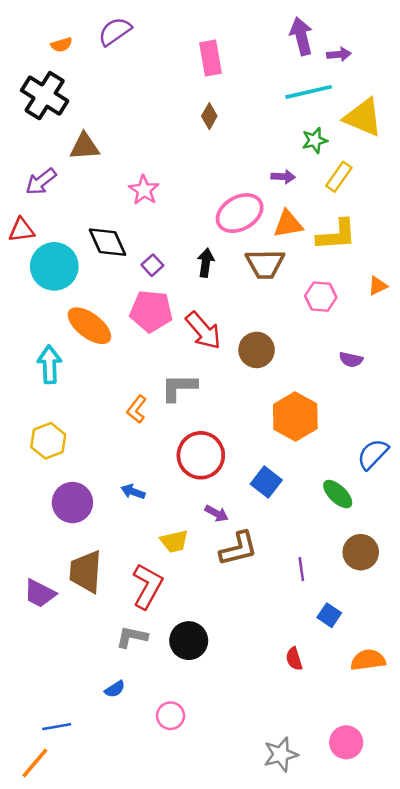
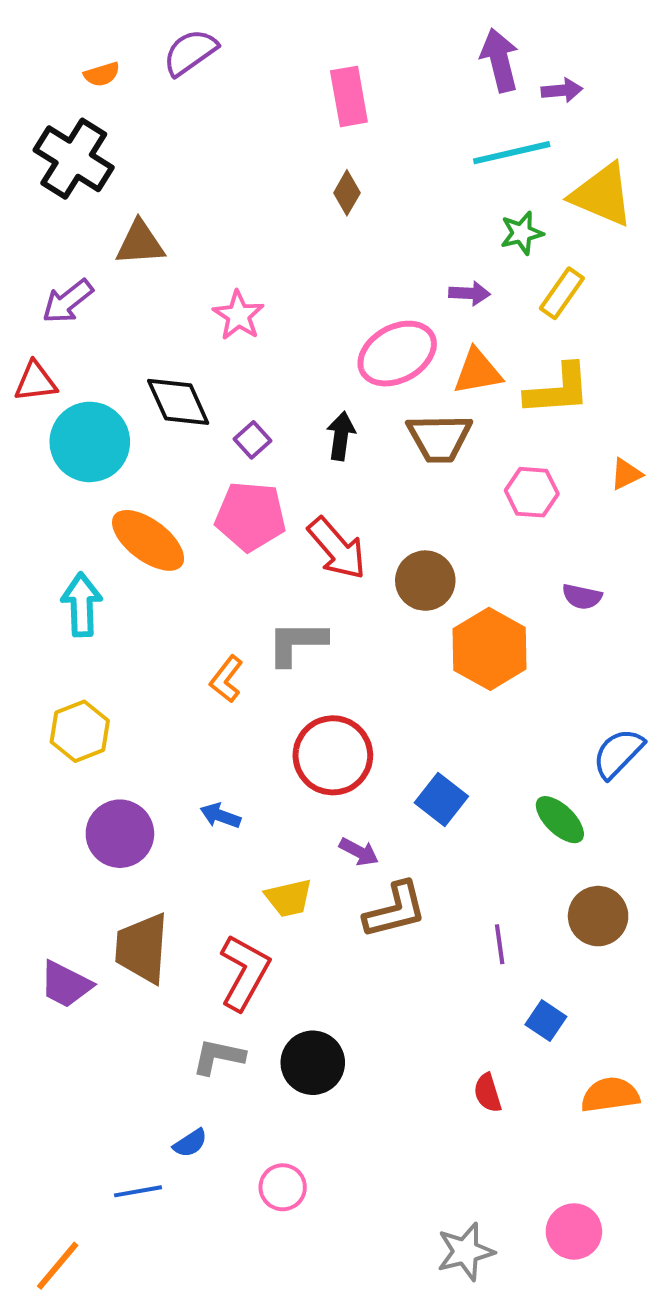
orange hexagon: (295, 417) -> (490, 649), moved
blue line: (57, 727) -> (138, 1191), moved

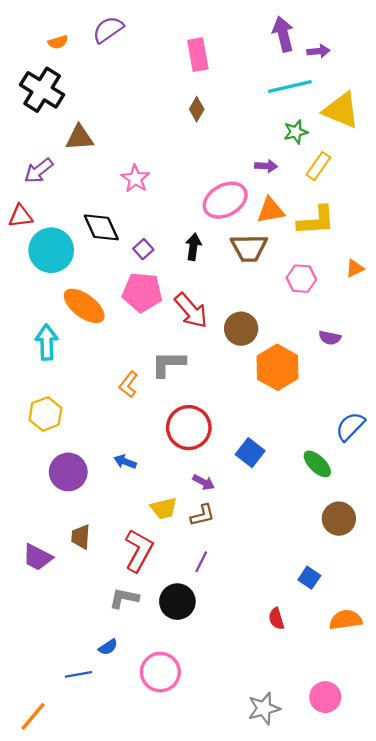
brown L-shape: (395, 910) -> (202, 515), moved, size x0.7
purple line: (500, 944) -> (201, 562), moved, turned 35
brown trapezoid: (142, 948) -> (81, 537), size x0.6
pink circle: (283, 1187) -> (160, 672), size x1.5

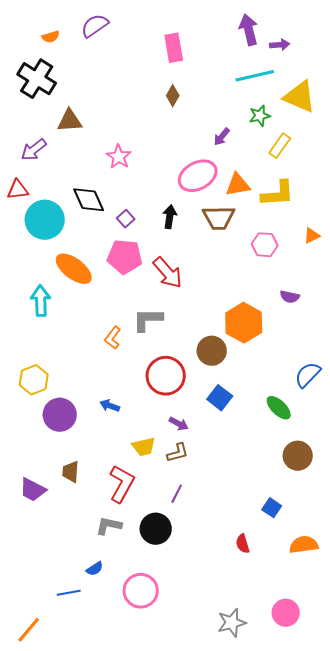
purple arrow: (266, 166) -> (222, 137), moved, turned 126
brown circle: (241, 329) -> (212, 351), moved
yellow hexagon: (45, 414) -> (34, 380), moved

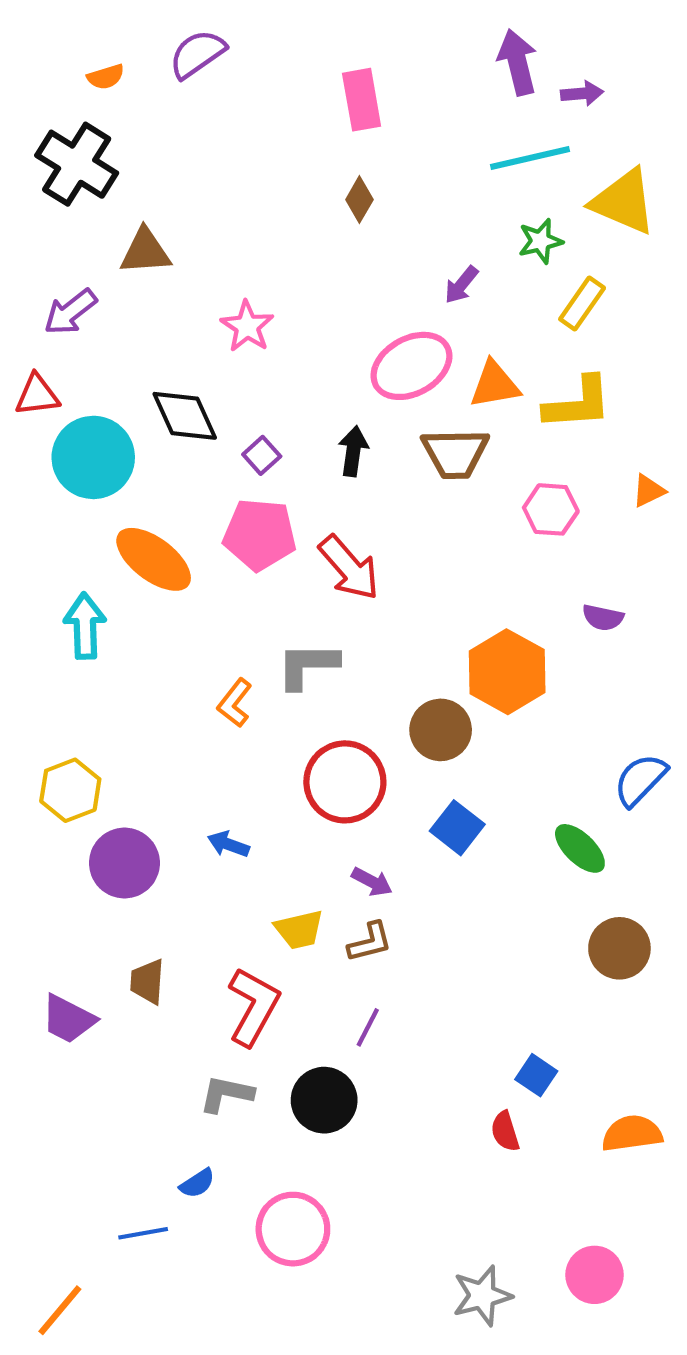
blue square: (272, 508) -> (536, 1075), moved

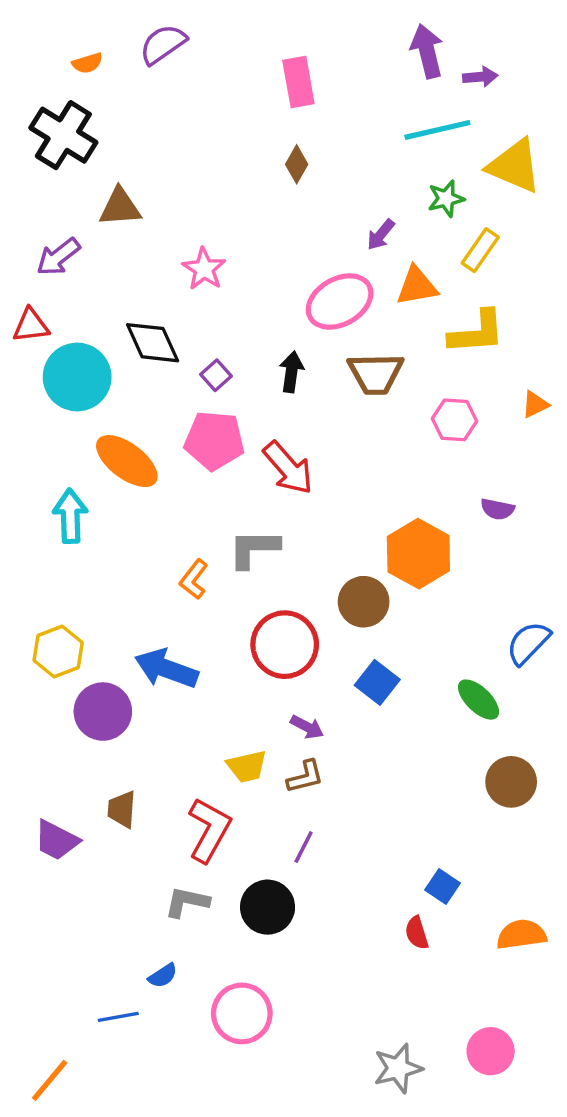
orange triangle: (495, 385) -> (417, 286), moved
blue arrow: (228, 844) -> (166, 669), moved, size x1.8

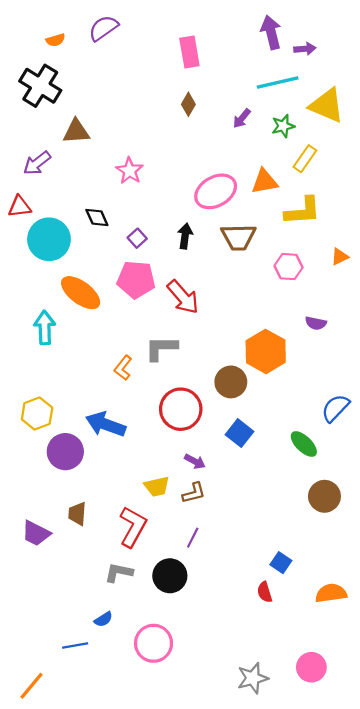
purple arrow: (381, 235) -> (242, 118), moved
black diamond: (153, 343) -> (97, 218), size x0.7

